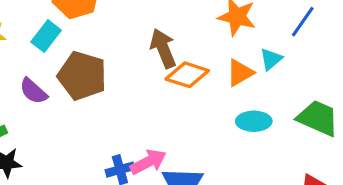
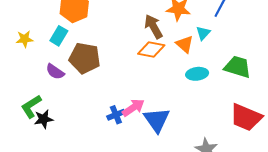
brown arrow: (163, 48) -> (153, 27), moved
orange triangle: (240, 73) -> (185, 44), turned -42

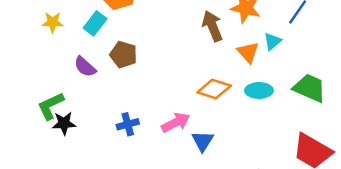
orange diamond: (151, 49) -> (214, 89), moved
brown pentagon: (85, 58) -> (123, 55), size x0.7
blue cross: (116, 115) -> (128, 124), moved
blue triangle: (157, 120) -> (203, 141), size x0.7

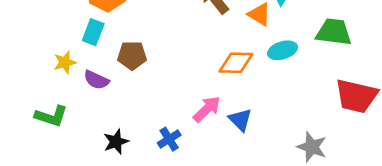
yellow star: (53, 22) -> (65, 62), moved
green L-shape: (51, 106) -> (51, 116), moved, turned -120
black star: (64, 123) -> (116, 142), moved
blue cross: (128, 124) -> (169, 139), moved

